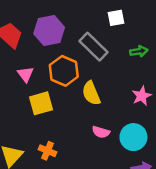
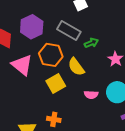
green arrow: (139, 51) -> (91, 43), moved
pink triangle: (25, 74) -> (22, 65), size x1.6
yellow square: (41, 103) -> (56, 84), moved

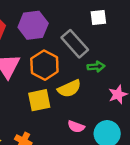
yellow semicircle: (76, 67) -> (69, 89), turned -96

